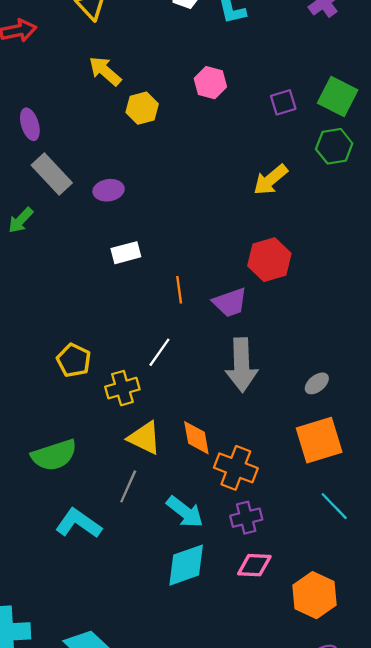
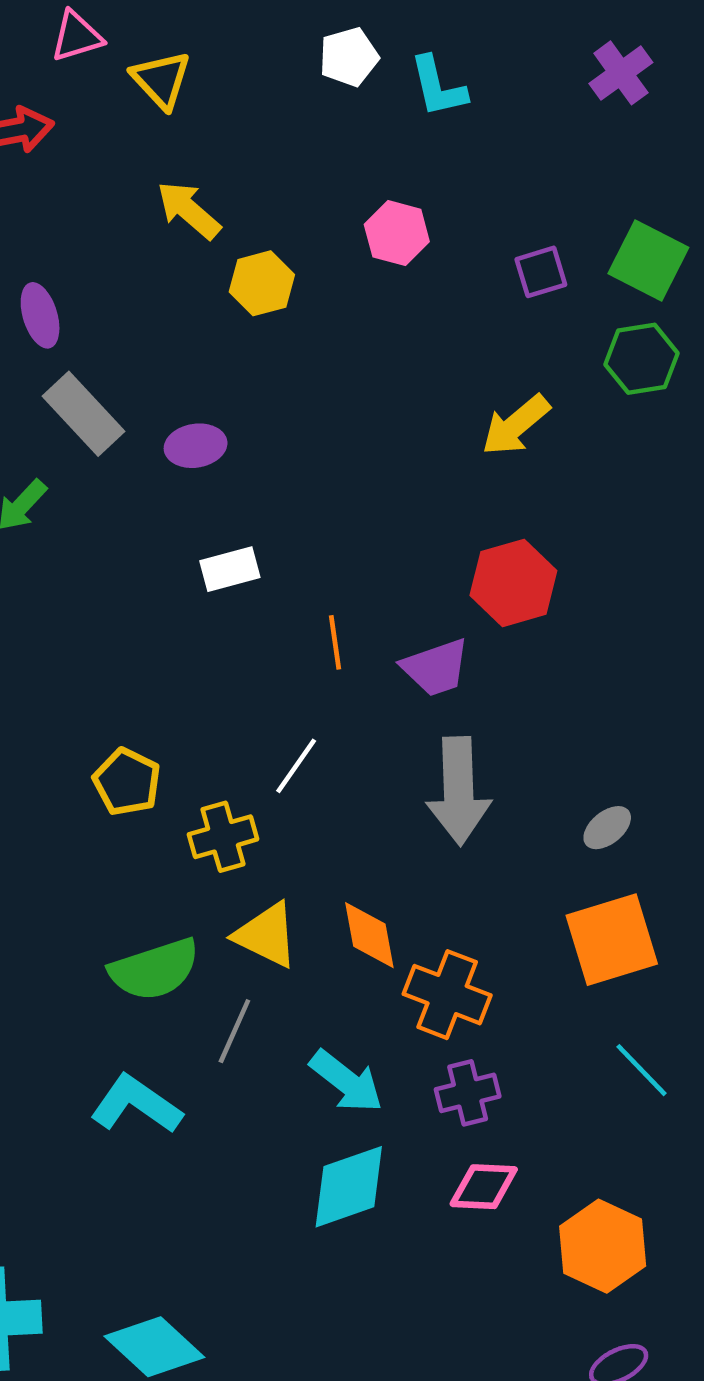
green semicircle: (54, 455) -> (154, 969), moved

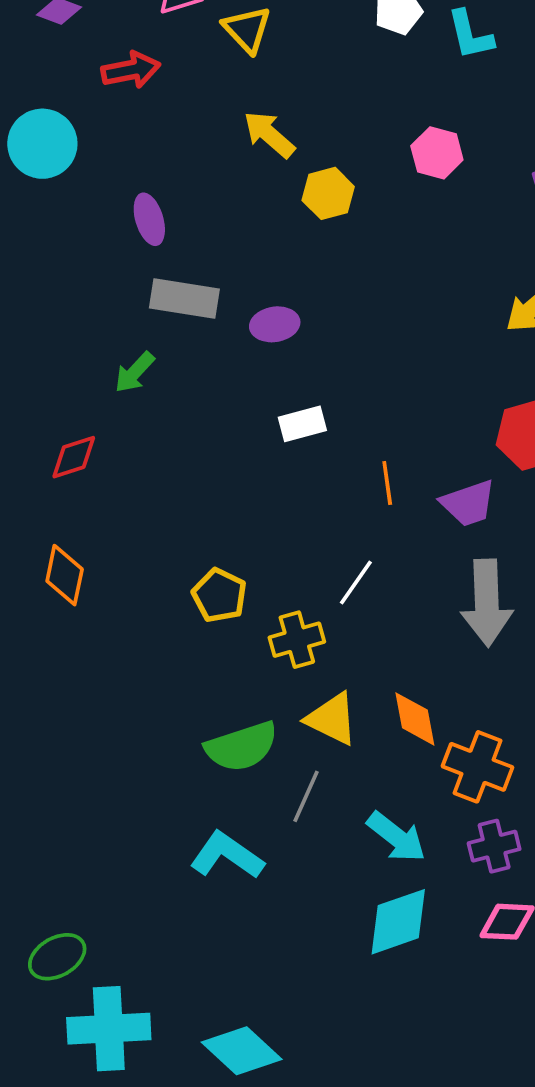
gray rectangle: (83, 414) -> (184, 299), turned -38

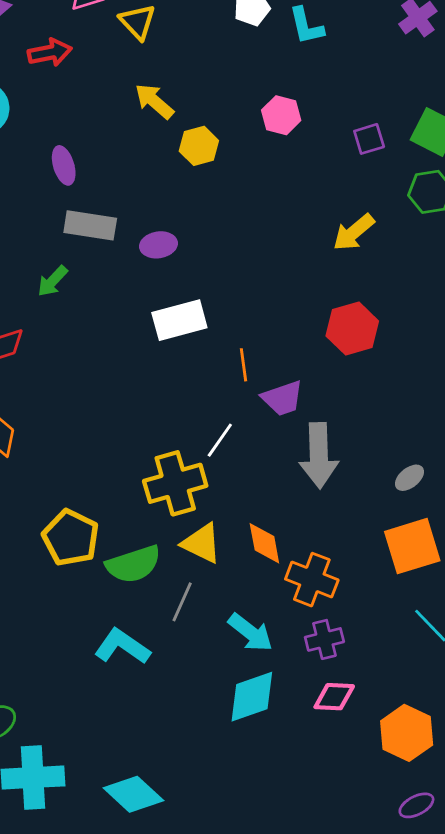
white rectangle: (302, 424) -> (179, 320), size x1.5
purple trapezoid: (468, 503) -> (283, 398), moved
yellow pentagon: (219, 595) -> (71, 538), moved, size x1.4
yellow cross: (297, 640) -> (175, 483), size x1.5

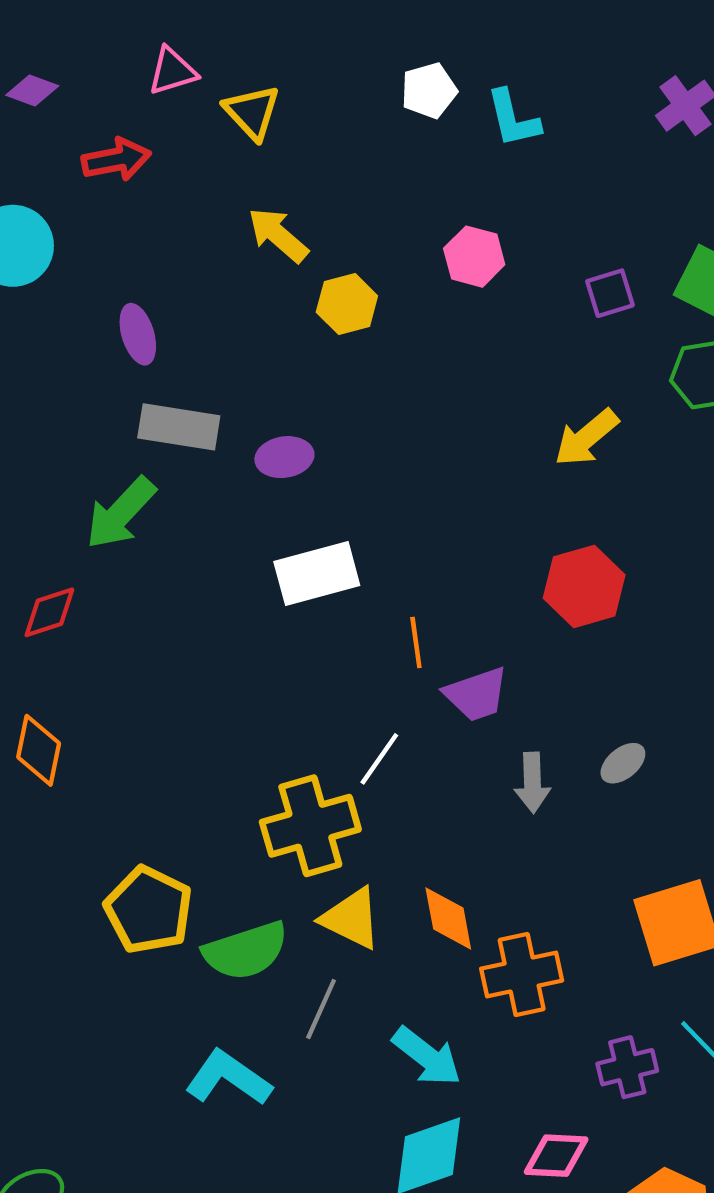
green arrow: (53, 281) -> (121, 513), size x1.5
gray arrow: (319, 455) -> (532, 783), size x0.6
gray ellipse: (409, 478) -> (623, 763), moved
orange cross: (312, 580) -> (522, 975), turned -33
purple cross: (324, 639) -> (627, 1067), moved

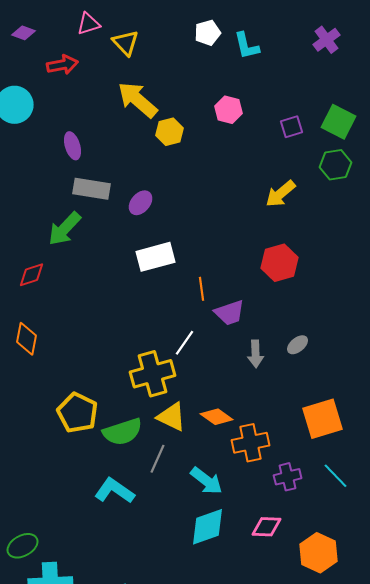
yellow arrow: (278, 235) -> (138, 100), size x1.4
purple ellipse: (284, 457) -> (141, 203), turned -40
orange diamond: (448, 918) -> (217, 417), turned -44
purple cross: (627, 1067) -> (288, 477), moved

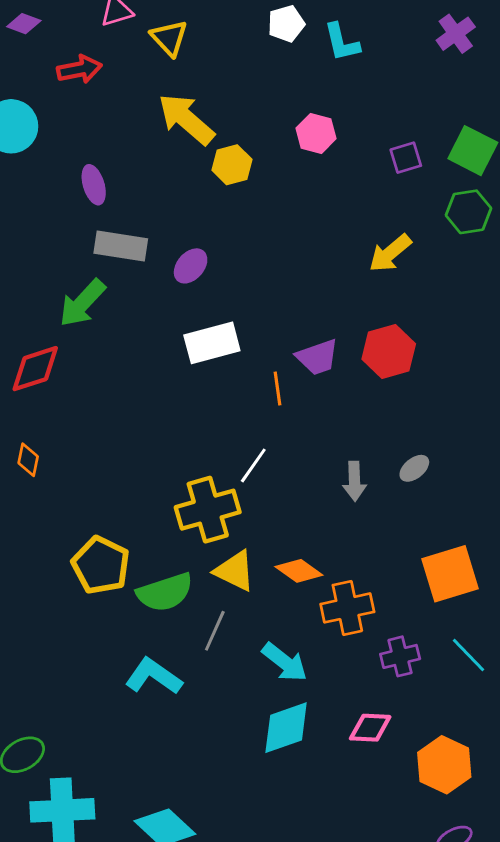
red diamond: (32, 275) -> (35, 369), size x1.4
purple trapezoid: (230, 313) -> (317, 357), moved
orange diamond: (27, 339) -> (28, 460), size x0.7

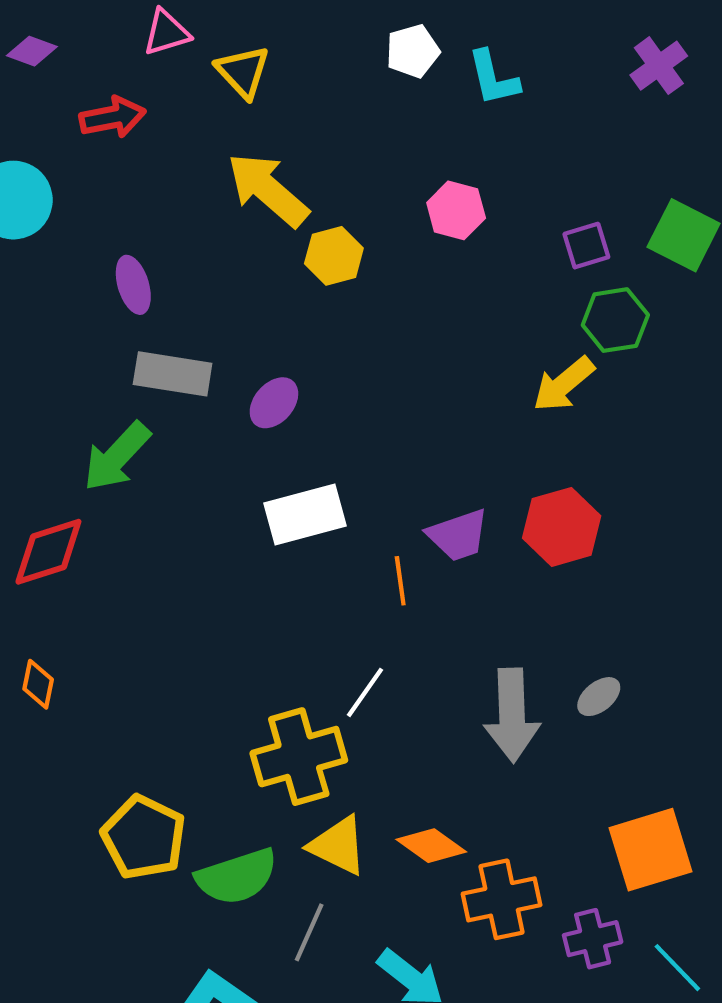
green hexagon: (468, 212) -> (615, 320), moved
gray arrow: (354, 481) -> (512, 715), size x1.6
purple cross: (400, 656) -> (593, 939), moved

